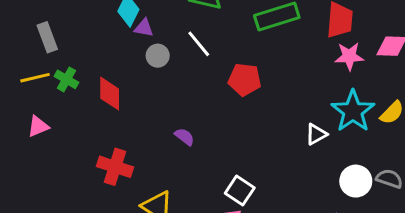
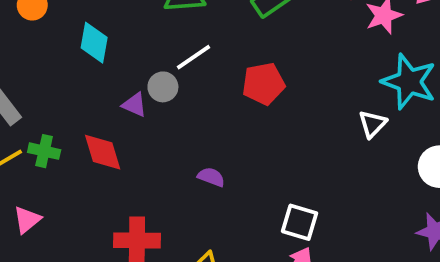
purple triangle: (144, 28) -> (134, 105), moved, turned 30
white line: (199, 44) -> (193, 57), turned -68
gray circle: (158, 56) -> (163, 87), moved

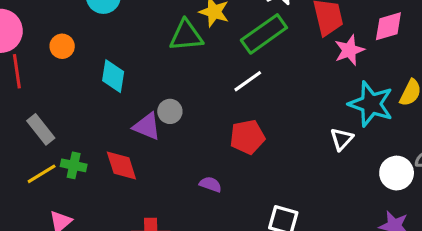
white line: (193, 57) -> (248, 81), moved
red pentagon: (264, 84) -> (247, 137), moved
purple triangle: (134, 105) -> (147, 126), size x1.4

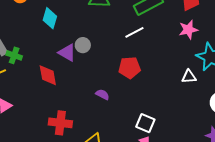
pink star: (349, 50) -> (188, 30), moved
white triangle: (342, 139) -> (189, 77), turned 35
green cross: (74, 165) -> (14, 55), moved

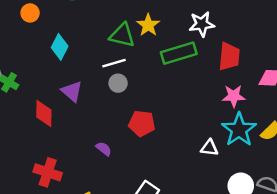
pink star: (188, 30) -> (234, 96), moved
white line: (134, 32) -> (114, 63), moved
gray circle: (83, 45) -> (118, 83), moved

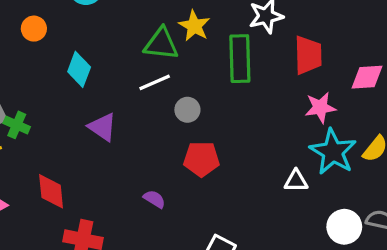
green rectangle: (179, 53) -> (240, 59), turned -68
gray circle: (118, 83) -> (187, 110), moved
red diamond: (44, 113) -> (51, 191), moved

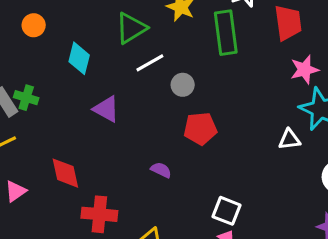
green triangle: (161, 44) -> (131, 28), moved, turned -32
green cross: (17, 125) -> (26, 98), moved

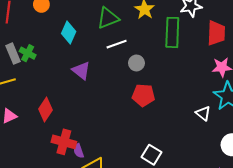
white triangle: (289, 139) -> (203, 113), turned 35
purple semicircle: (161, 170) -> (79, 151), moved, turned -144
red diamond: (65, 173) -> (45, 109), turned 35

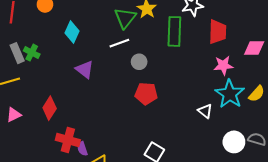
green triangle: (108, 18) -> (125, 18), moved, turned -30

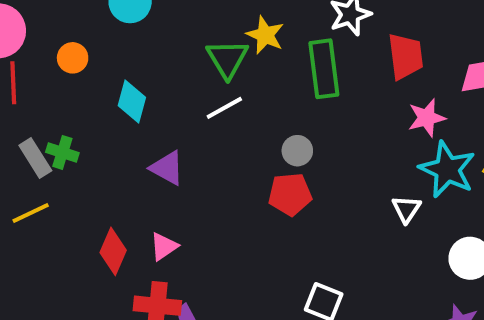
gray circle: (139, 62) -> (297, 151), moved
white triangle: (205, 111) -> (406, 209), turned 35
pink triangle: (14, 115) -> (164, 247), moved

